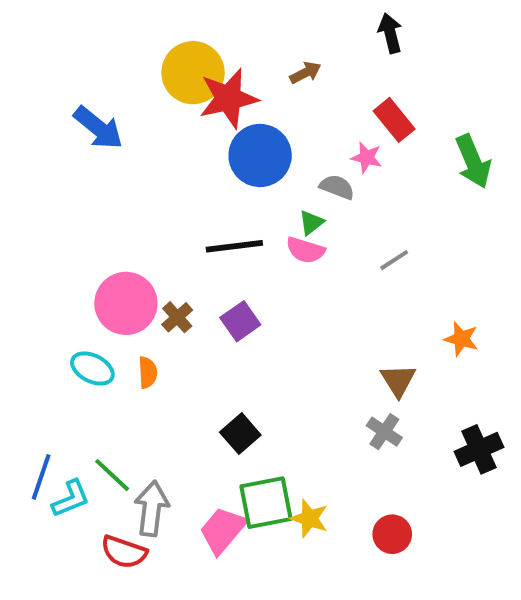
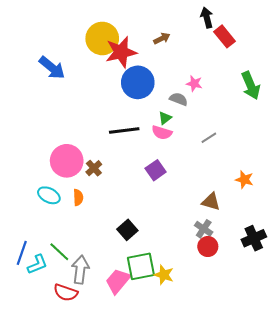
red rectangle: (394, 120) -> (225, 36), moved
purple square: (240, 321) -> (156, 170), moved
brown triangle: (398, 380) -> (211, 202), turned -42
red circle: (392, 534) -> (208, 247), moved

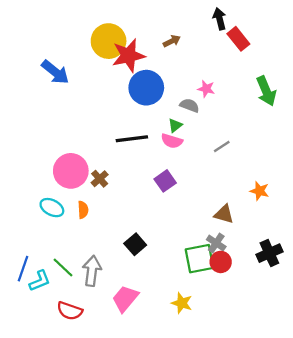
green square: (141, 266) -> (200, 259), moved
gray arrow: (80, 270) -> (92, 271), moved
yellow star: (164, 275) -> (182, 303), moved

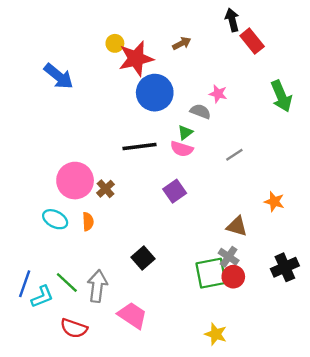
yellow circle: (109, 41) -> (115, 43), size x0.5
pink trapezoid: (125, 299) -> (132, 315), turned 84
yellow star: (182, 303) -> (216, 334), moved

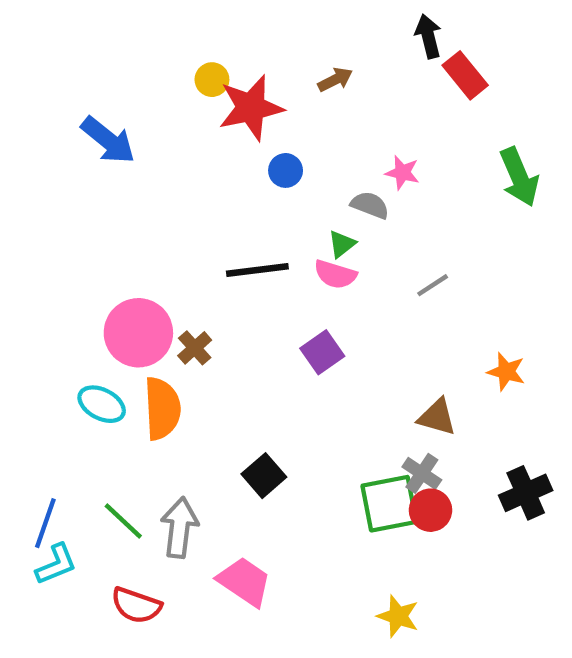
blue circle: (155, 93) -> (286, 170), size x0.5
orange semicircle: (88, 222) -> (162, 408), size x1.8
cyan L-shape: (42, 297) -> (56, 564), moved

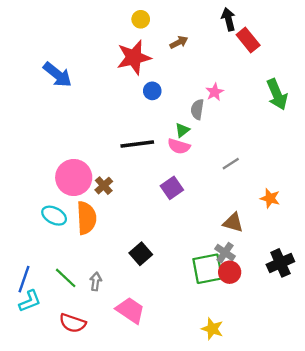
yellow circle: (212, 80) -> (141, 19), moved
pink star: (402, 173) -> (215, 92), turned 30
gray semicircle: (370, 205) -> (197, 109), turned -102
gray line: (433, 285) -> (231, 164), moved
gray arrow: (180, 527) -> (96, 281), size x0.6

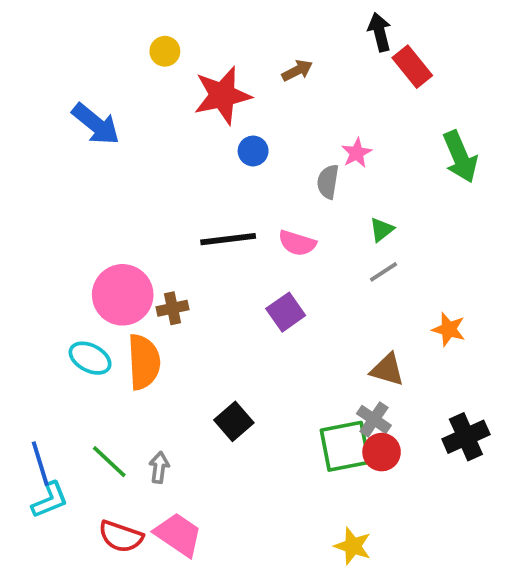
yellow circle: (141, 19) -> (165, 51), moved
green triangle: (182, 130) -> (382, 230), moved
brown cross: (104, 186) -> (173, 308), turned 30
blue line: (24, 279) -> (40, 464), turned -36
pink trapezoid: (130, 310) -> (178, 535), moved

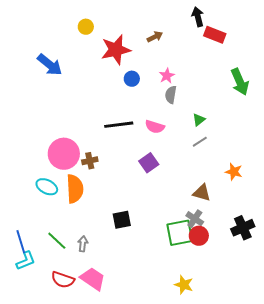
red rectangle: (412, 67) -> (215, 35), turned -30
pink star: (357, 153) -> (167, 76), moved
black square: (234, 421) -> (122, 220), turned 30

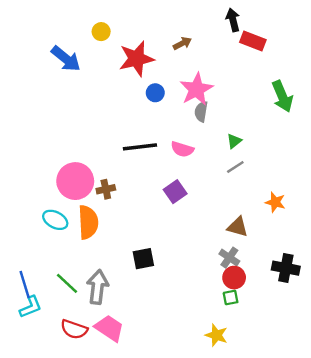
blue arrow: (50, 65) -> (66, 59), moved
pink star: (167, 76) -> (196, 89), size x1.8
black cross: (243, 228) -> (286, 268), turned 35
green square: (180, 233) -> (231, 298), moved, size x0.5
gray arrow: (83, 244) -> (98, 287), size x1.8

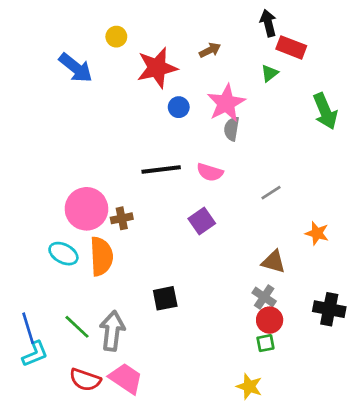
green triangle: (234, 141) -> (270, 73), moved

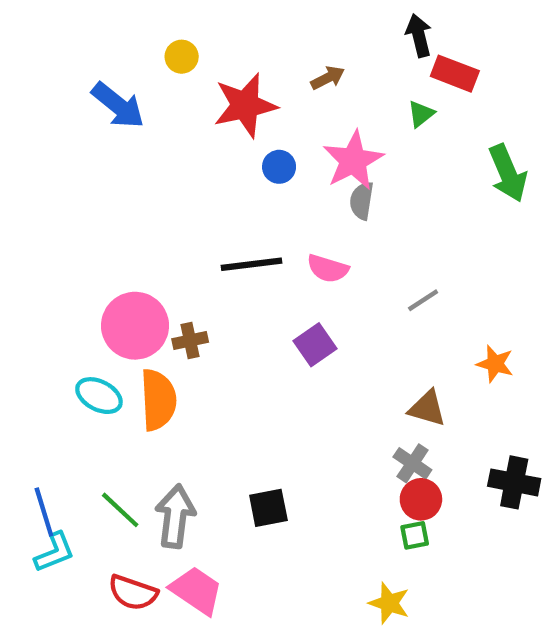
black square: (165, 298) -> (268, 508), moved

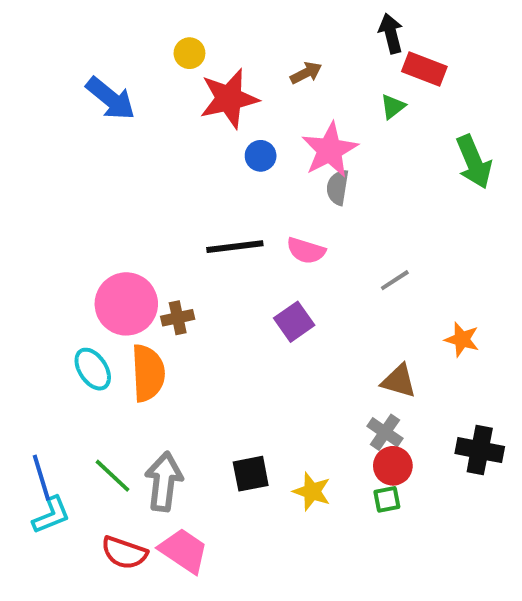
yellow circle: (182, 57) -> (189, 53), moved
cyan ellipse: (99, 396) -> (93, 369), turned 30
yellow star: (389, 603) -> (312, 491), moved

